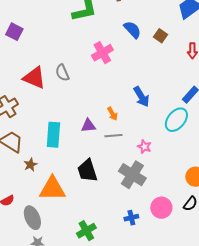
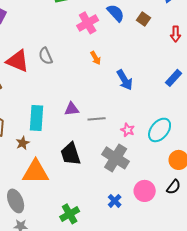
pink cross: (102, 53) -> (88, 23), moved
orange arrow: (112, 114) -> (96, 58), moved
cyan ellipse: (176, 120) -> (160, 130), moved
brown star: (30, 165) -> (23, 143), moved
blue cross: (131, 218) -> (115, 201), turned -32

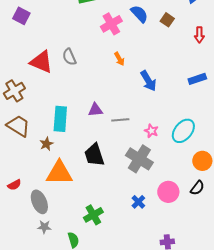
blue rectangle: (174, 78) -> (197, 79), turned 30

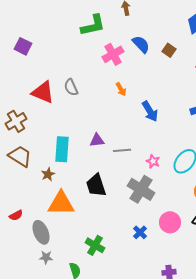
green cross: (93, 215) -> (95, 245), turned -30

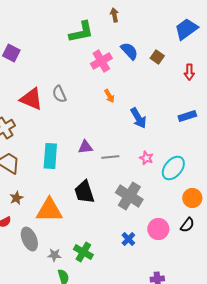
pink star: (153, 161) -> (146, 158), moved
brown star: (48, 174) -> (16, 198), moved
gray star: (46, 257) -> (54, 255), moved

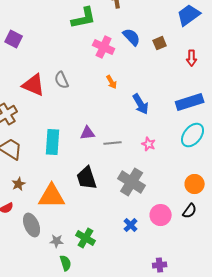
brown square: (157, 57) -> (160, 43), turned 32
pink cross: (101, 61) -> (104, 47), turned -35
blue rectangle: (187, 116) -> (190, 102), size x1.5
cyan ellipse: (173, 168) -> (193, 135), moved

